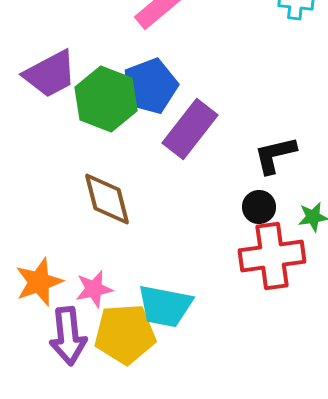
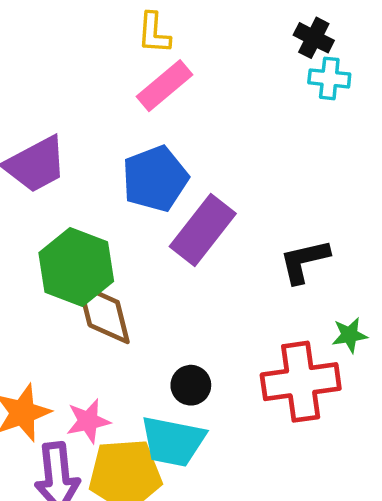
green hexagon: (106, 99) -> (76, 267), moved
black circle: (259, 207) -> (191, 385), moved

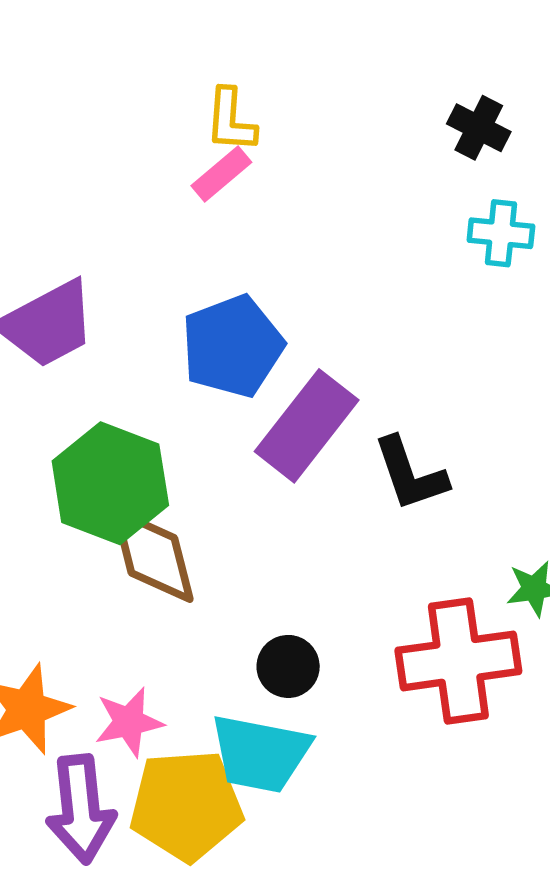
cyan cross: (329, 78) -> (501, 233), moved
pink rectangle: (165, 86) -> (221, 174), moved, size x0.7
black L-shape: (304, 261) -> (410, 474), moved, turned -96

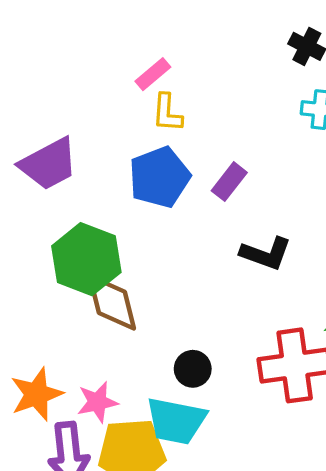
yellow L-shape: (231, 120) -> (167, 113), moved
purple rectangle: (307, 426) -> (229, 182), moved, size x0.6
black L-shape: (410, 474) -> (266, 254), turned -51

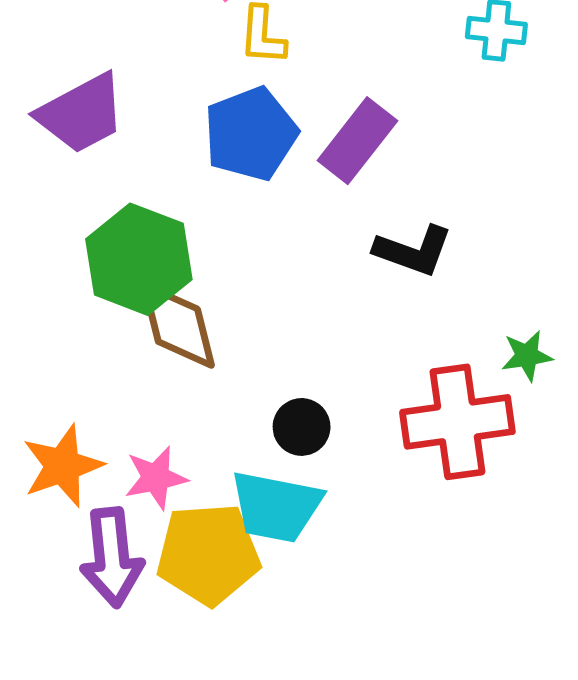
purple rectangle: (229, 182) -> (357, 141), size x1.4

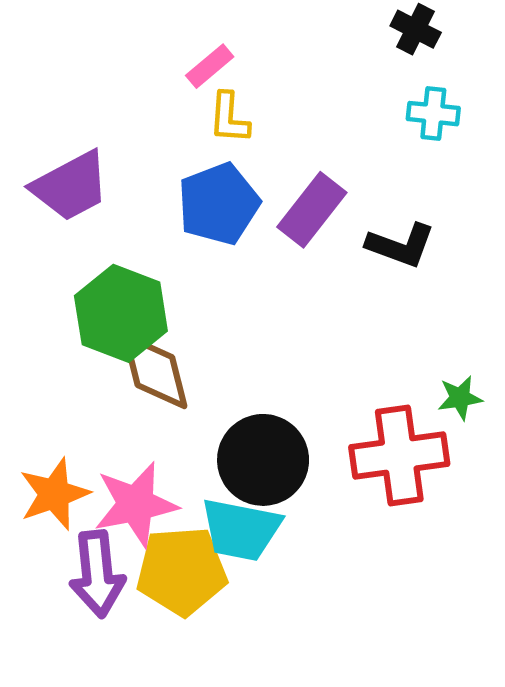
black L-shape: (413, 251) -> (401, 245), moved
black circle: (302, 427) -> (263, 460), size x1.8
pink star: (156, 478) -> (136, 504), size x1.5

